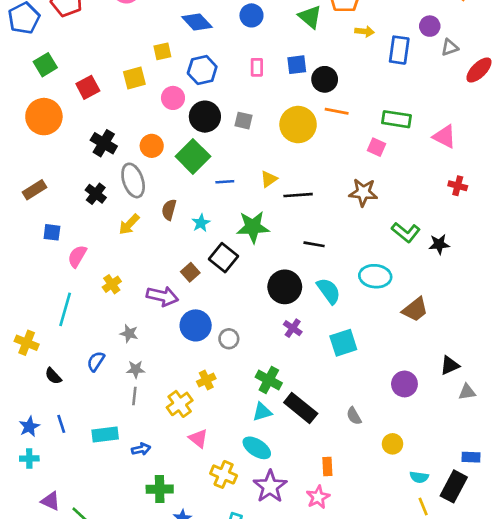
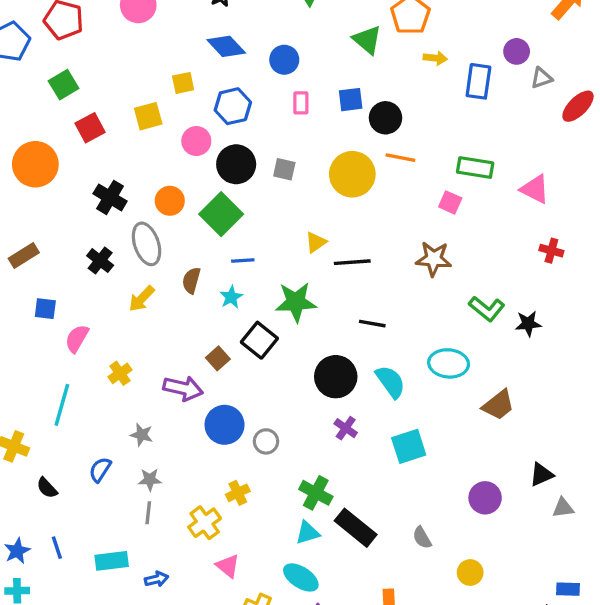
blue circle: (251, 15) -> (284, 60), moved
green square: (45, 65) -> (64, 85), moved
blue line: (225, 182) -> (243, 261), moved

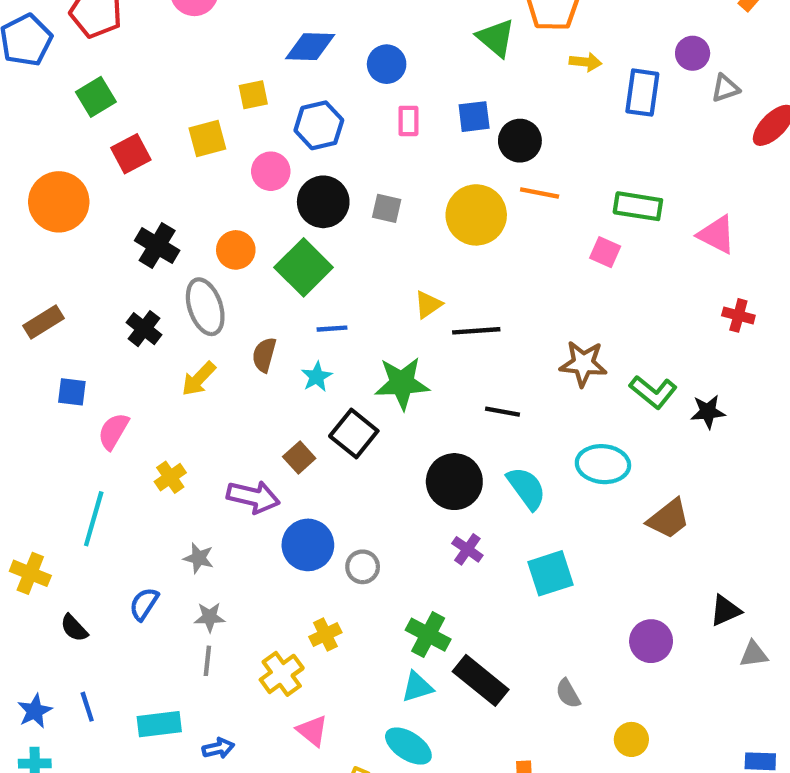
blue diamond: (226, 46) -> (310, 47), turned -45
brown star: (434, 259) -> (583, 364), moved

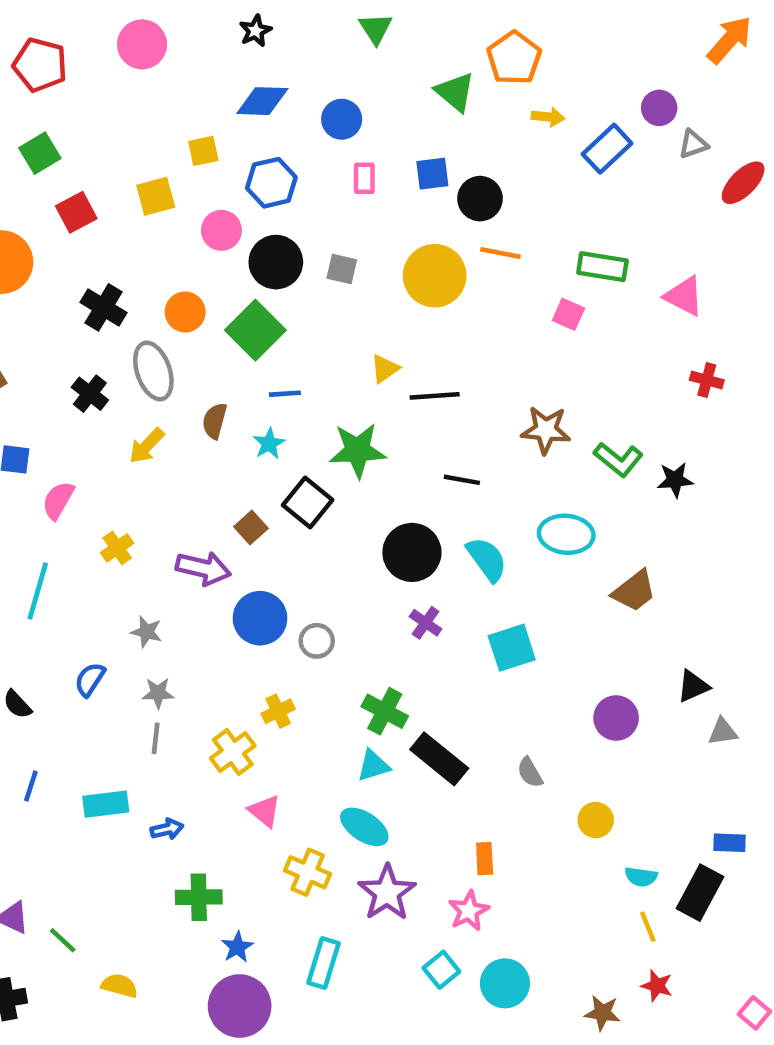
blue rectangle: (642, 93) -> (607, 149), turned 39
blue line: (87, 707) -> (31, 786), turned 36

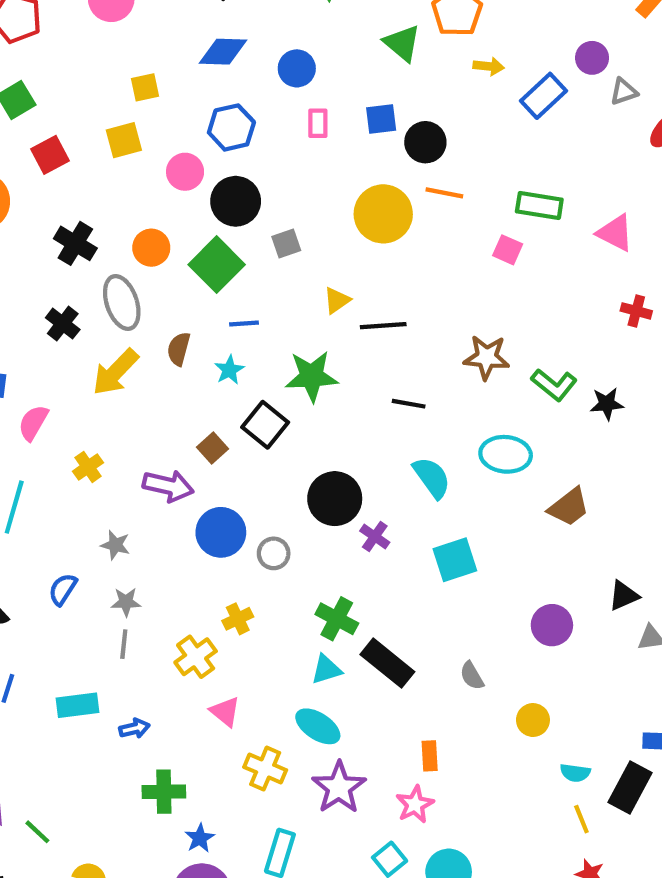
yellow square: (203, 151) -> (145, 87), moved
gray square: (342, 269) -> (286, 243), moved, turned -32
yellow arrow: (147, 446) -> (115, 372), size x1.4
black circle: (412, 552) -> (335, 499), moved

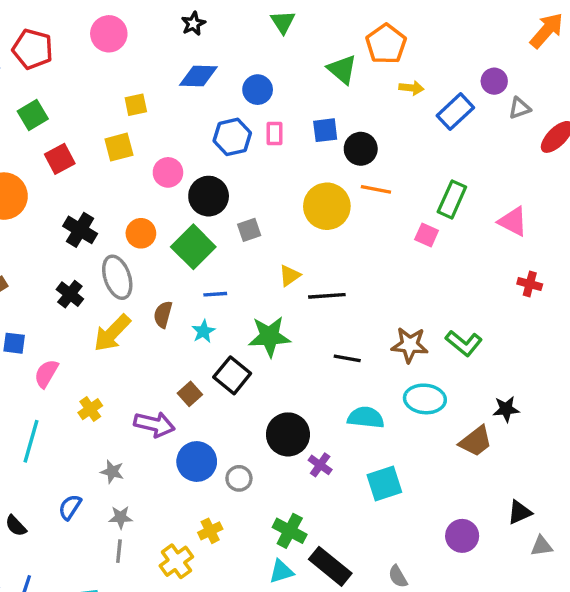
blue hexagon: (231, 127) -> (232, 137), moved
green rectangle: (539, 205) -> (452, 199), turned -75
brown star: (487, 357) -> (410, 345), moved
black star: (607, 404) -> (506, 409), moved
cyan semicircle: (432, 478) -> (366, 418), turned -48

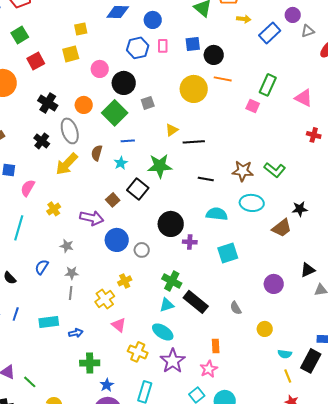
purple cross: (320, 465) -> (190, 242), turned -32

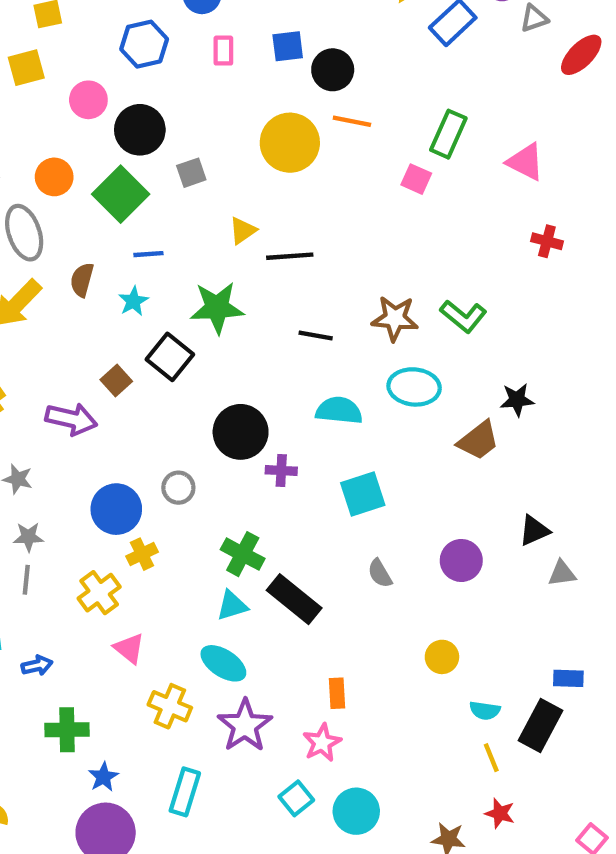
blue hexagon: (138, 48) -> (144, 44), moved
blue circle: (117, 240) -> (116, 509), moved
gray semicircle: (236, 308) -> (380, 573), moved

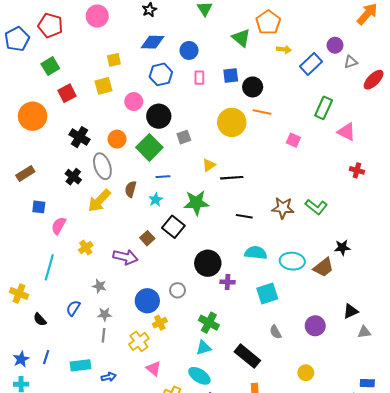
green rectangle: (448, 134) -> (324, 108), moved
cyan ellipse: (414, 387) -> (292, 261), moved
black rectangle: (294, 599) -> (247, 356), moved

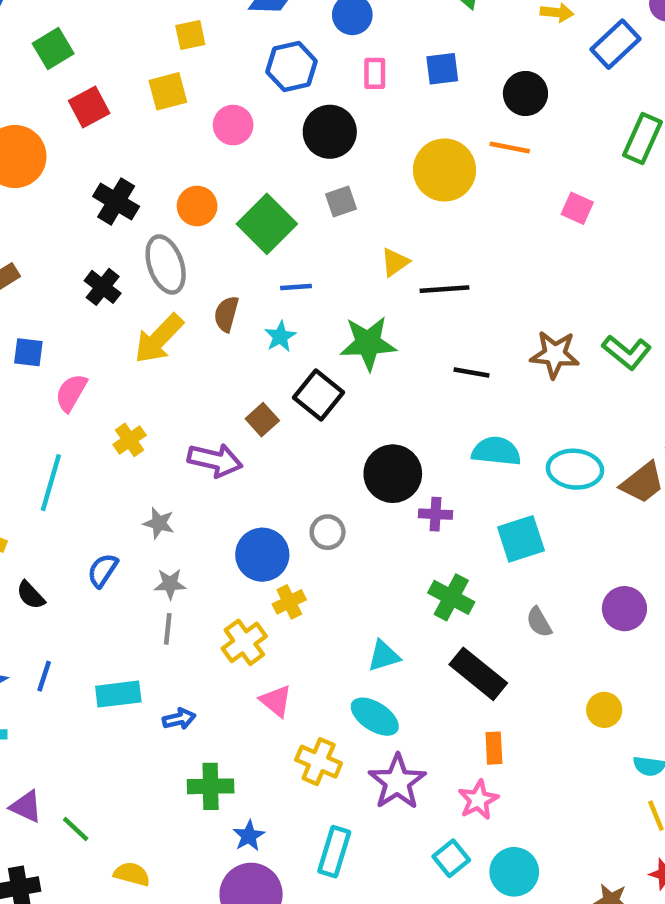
black circle: (253, 87) -> (525, 94), moved
black circle: (159, 116) -> (330, 132), moved
green cross: (209, 323) -> (451, 597), moved

